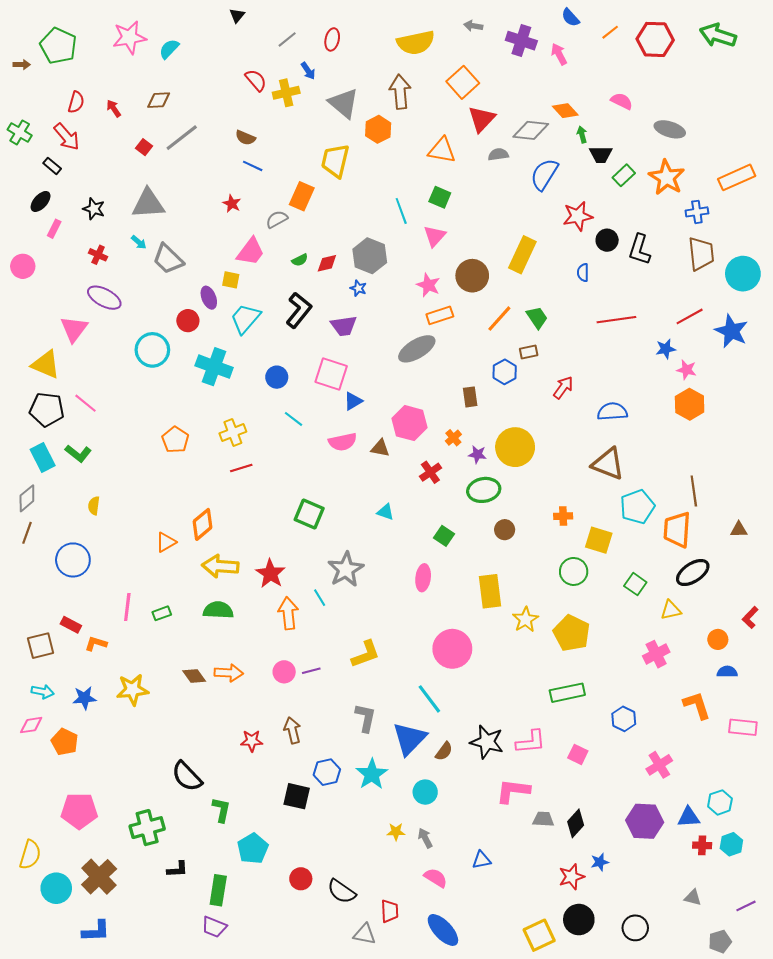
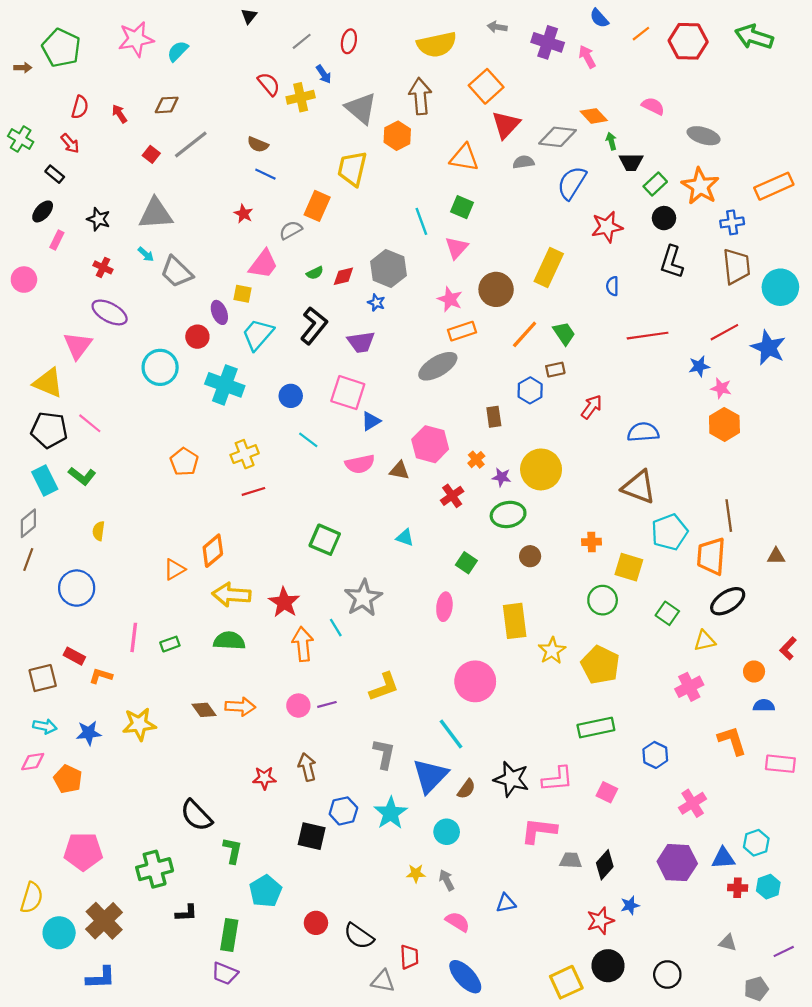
red arrow: (67, 137) -> (70, 143), size x0.7
black circle: (607, 240) -> (664, 218), moved

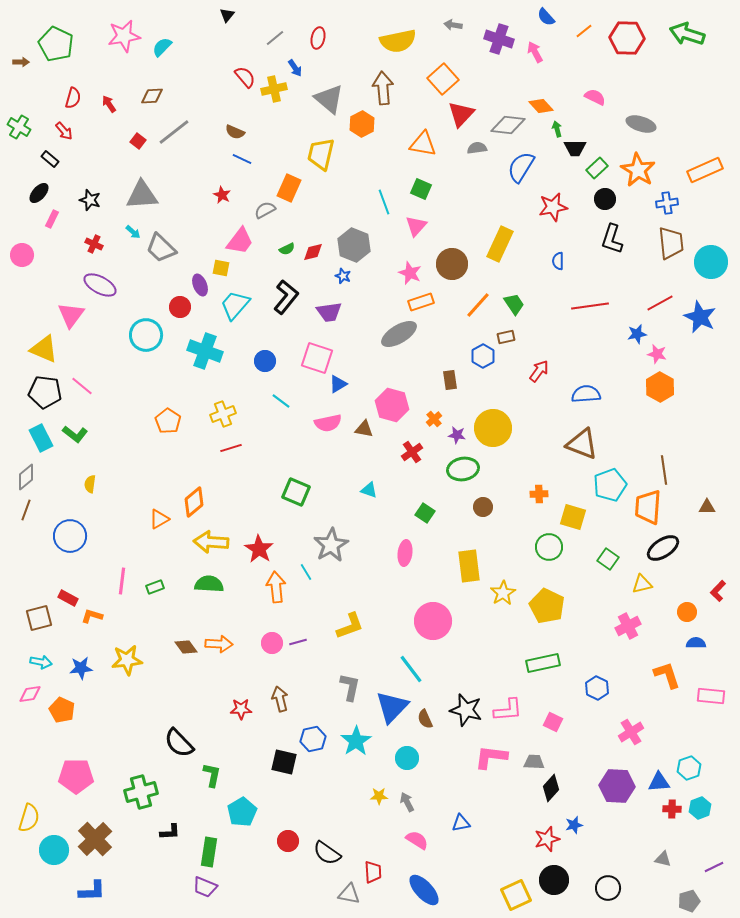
brown semicircle: (466, 789) -> (425, 719), turned 120
gray trapezoid: (571, 860) -> (534, 762), moved

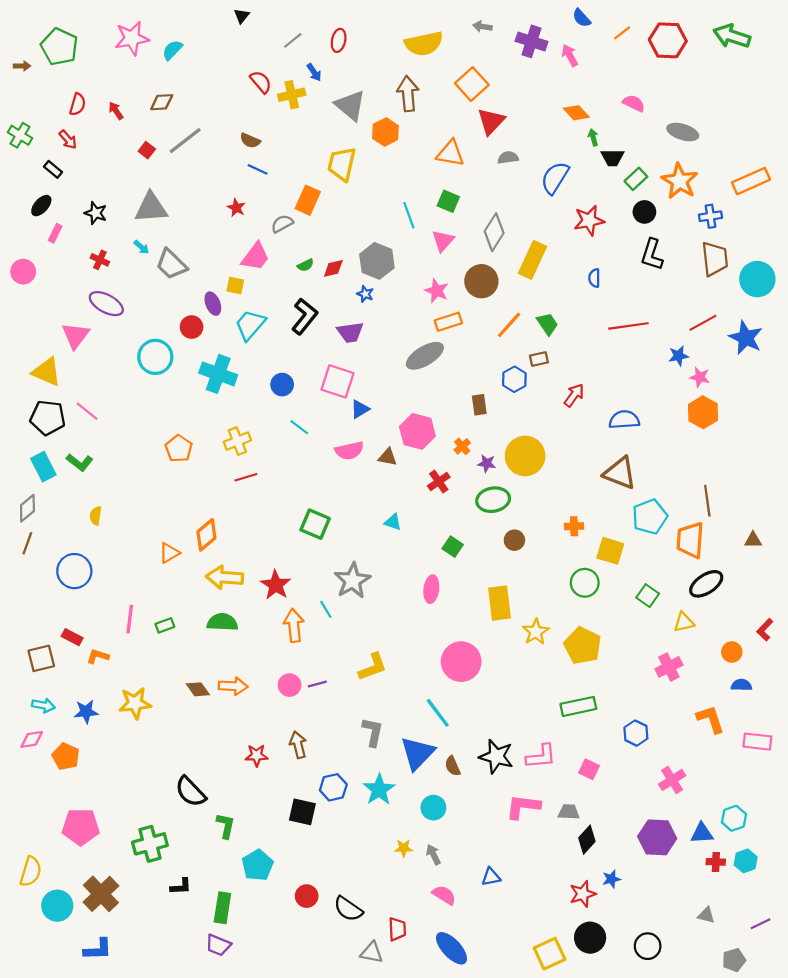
gray diamond: (508, 125) -> (494, 232), moved, turned -64

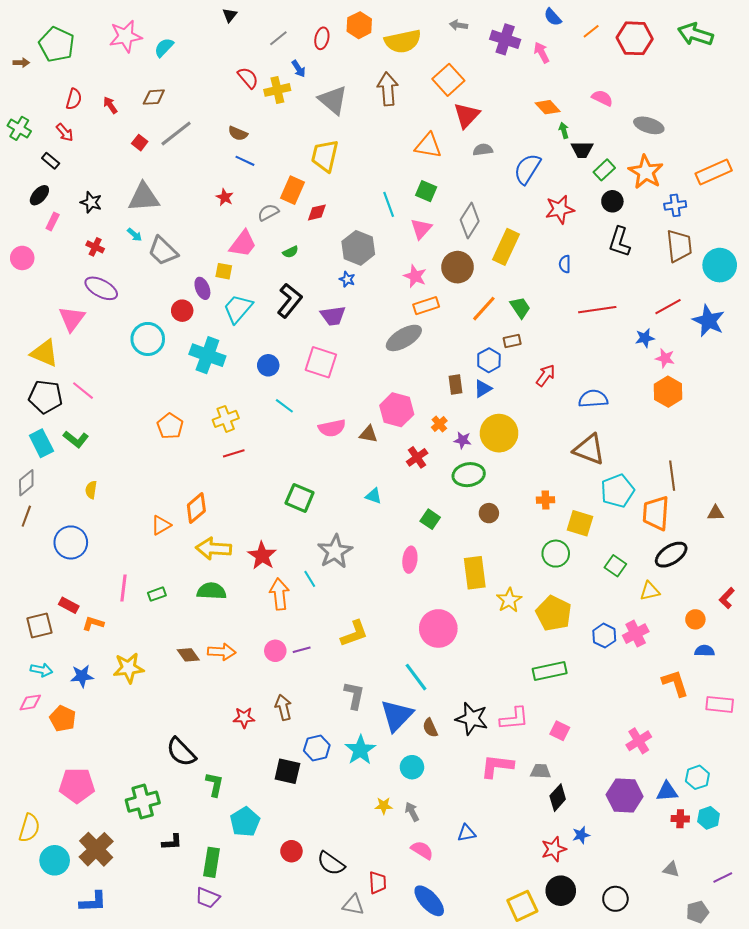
orange hexagon: (385, 132) -> (359, 25), moved
red diamond: (333, 268) -> (317, 212), moved
blue triangle: (360, 409) -> (483, 389), moved
blue hexagon: (636, 733) -> (604, 636), moved

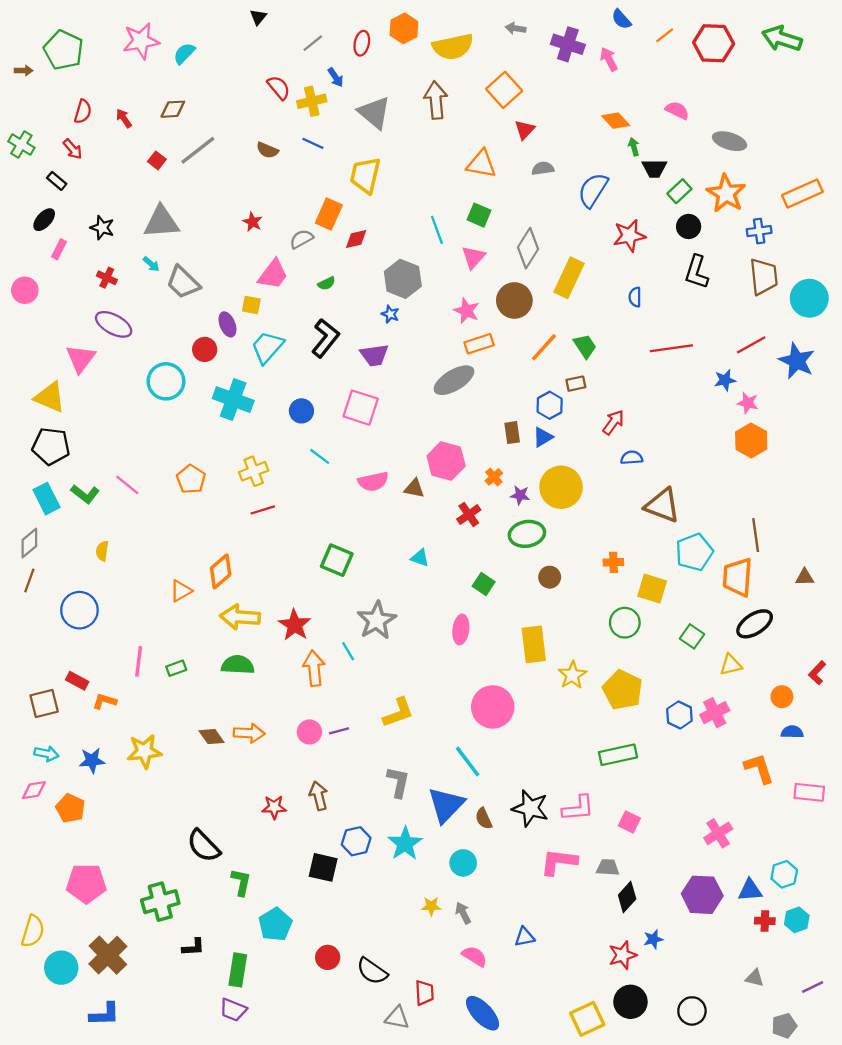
red triangle: (467, 115) -> (525, 130), size x0.7
blue line: (245, 161) -> (313, 143), moved
pink line: (83, 391) -> (127, 485), moved
blue semicircle: (593, 399) -> (632, 458), moved, size x0.7

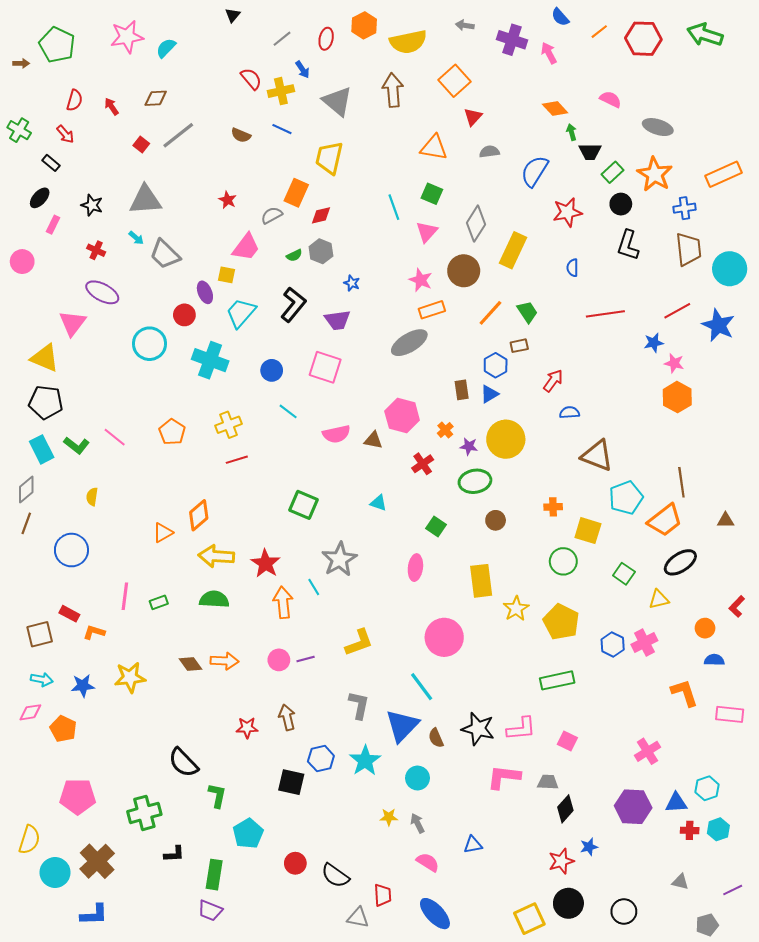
gray hexagon: (403, 279) -> (321, 251), moved, size x0.7
orange trapezoid: (738, 577) -> (665, 520), turned -132

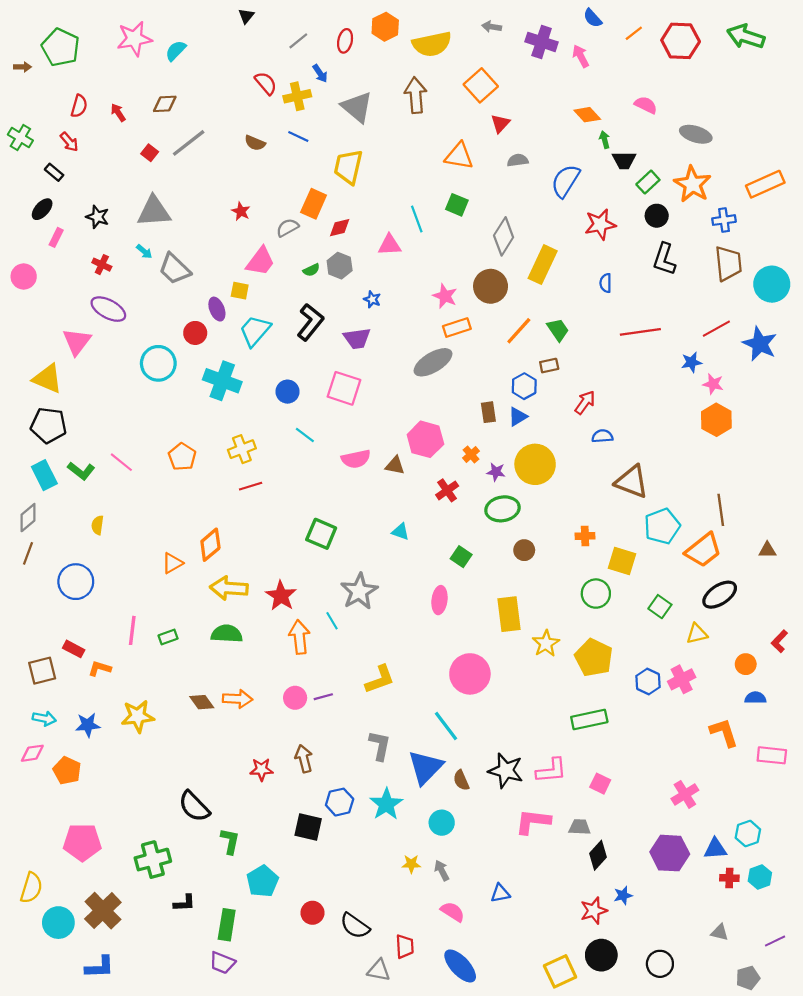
pink triangle: (427, 232) -> (390, 245), moved, turned 45

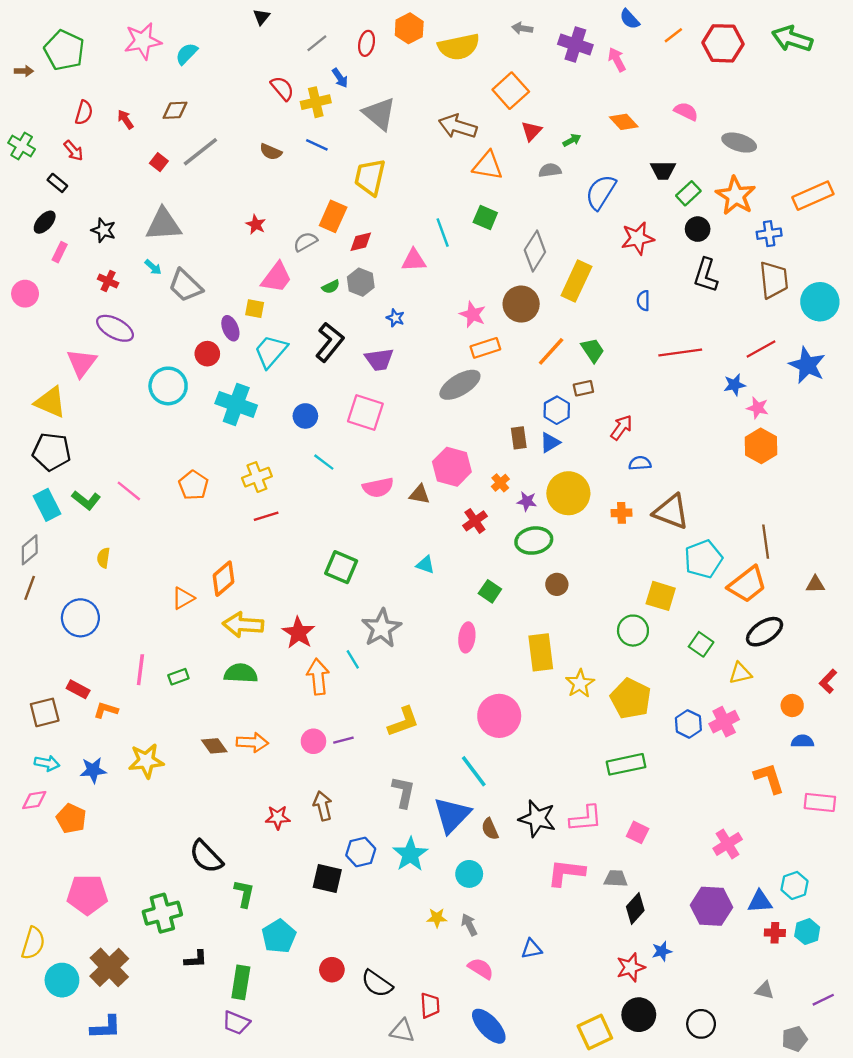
brown arrow: (416, 95) -> (458, 126), moved, turned -68
green arrow: (605, 140) -> (572, 140), moved, turned 77
orange cross: (585, 536) -> (621, 513), moved

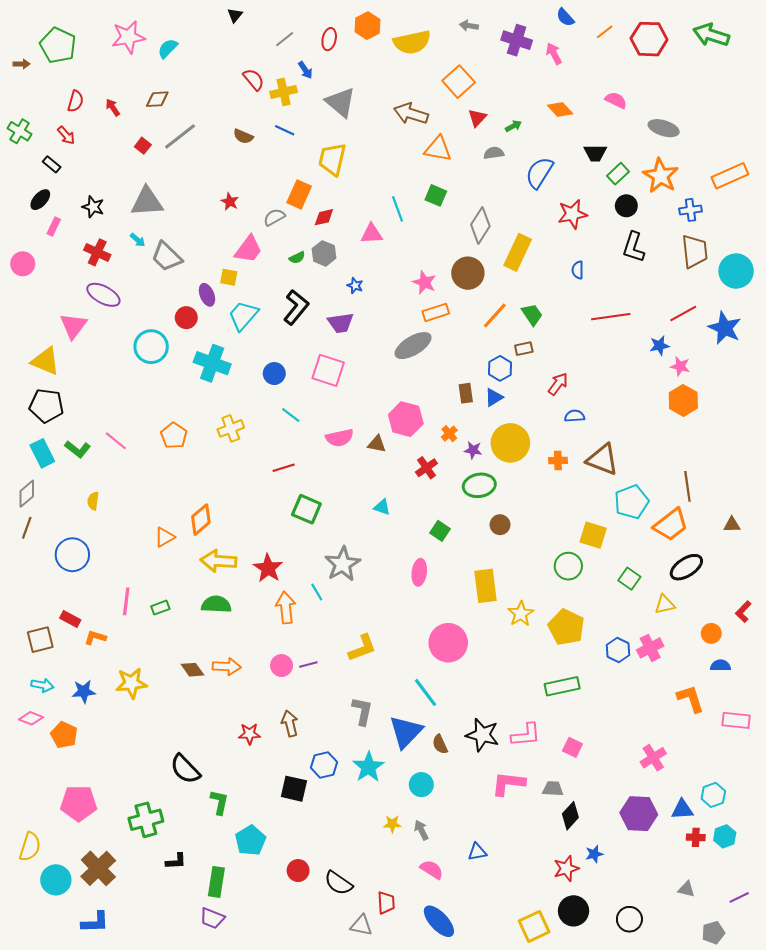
red cross: (108, 281) -> (97, 252), size x1.4
red line: (266, 516) -> (284, 468), moved
pink diamond: (34, 800) -> (31, 718), turned 30

